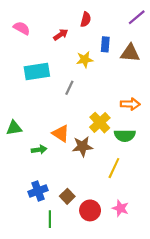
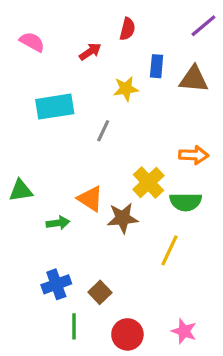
pink star: (120, 208) -> (184, 331), moved
red circle: (90, 210) -> (127, 334), moved

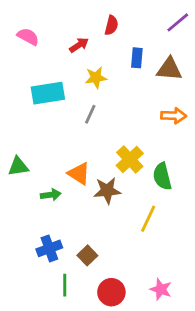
yellow star: (126, 89) -> (96, 78), moved
orange arrow: (194, 155) -> (174, 116), moved
green semicircle: (186, 202) -> (162, 176), turned 76

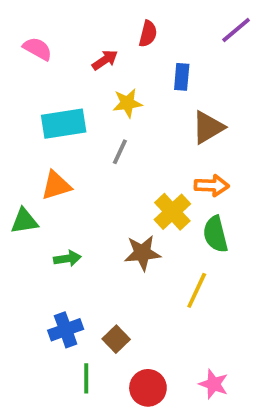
brown triangle: (169, 69) -> (208, 127), moved, turned -36
orange arrow: (174, 116) -> (212, 185), moved
orange triangle: (79, 174) -> (56, 185), moved, turned -50

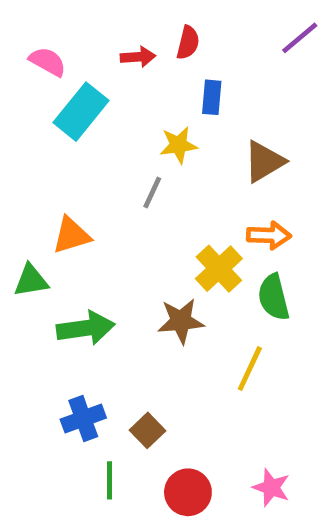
red arrow: (105, 60) -> (138, 57), moved, turned 30
blue rectangle: (182, 77) -> (212, 97), moved
yellow star: (127, 103) -> (178, 145), moved
cyan rectangle: (64, 124) -> (81, 112), moved, turned -42
green arrow: (67, 259) -> (86, 328), size x1.6

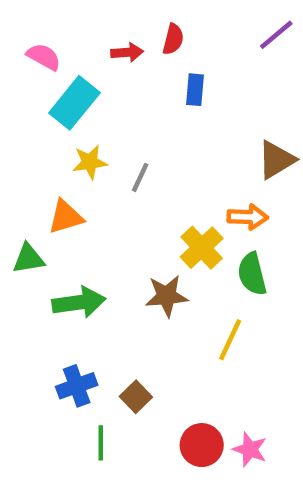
yellow star: (178, 145) -> (90, 162), moved
brown triangle: (264, 162) -> (276, 160), moved
red circle: (188, 492) -> (202, 445), moved

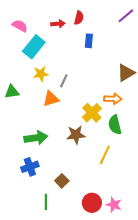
orange triangle: (66, 217) -> (51, 99), moved
green triangle: (28, 259) -> (12, 92), moved
blue cross: (77, 386) -> (30, 167), moved

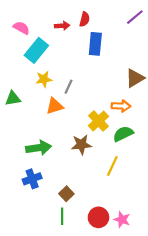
blue rectangle: (89, 41) -> (95, 44), size x1.5
green semicircle: (115, 125) -> (123, 134), turned 78
green line: (46, 202) -> (62, 216), moved

